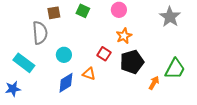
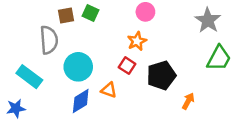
green square: (83, 11) -> (90, 13), moved
orange star: (124, 36) -> (137, 41), moved
cyan circle: (64, 55) -> (78, 67), size x1.5
green trapezoid: (175, 69) -> (219, 58), moved

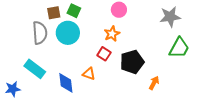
gray star: (208, 20) -> (170, 17), turned 30
cyan circle: (78, 67) -> (68, 33), moved
cyan rectangle: (29, 77) -> (35, 69), moved
blue diamond: (81, 101) -> (66, 83), turned -65

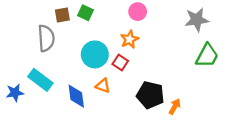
cyan circle: (68, 33) -> (95, 54), moved
black pentagon: (132, 62) -> (150, 95), moved, turned 30
orange arrow: (154, 83) -> (175, 107), moved
blue star: (13, 89) -> (15, 93), moved

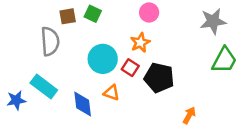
black pentagon: (150, 95) -> (159, 78), moved

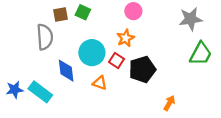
black pentagon: (159, 78) -> (142, 69), turned -30
cyan rectangle: (44, 86) -> (40, 92), moved
blue diamond: (83, 104) -> (66, 71), moved

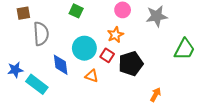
brown square: (60, 15) -> (23, 13), moved
gray star: (191, 19) -> (157, 16), moved
blue star: (15, 90) -> (15, 70), moved

